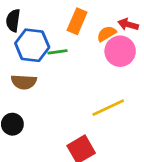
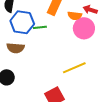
orange semicircle: (107, 34) -> (75, 16), turned -144

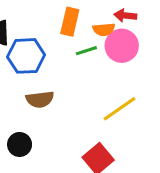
green line: (40, 27) -> (86, 51), moved
brown semicircle: (16, 48) -> (40, 99), moved

